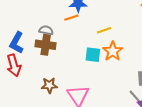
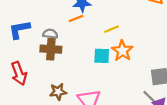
blue L-shape: (17, 43) -> (19, 30), moved, turned 55

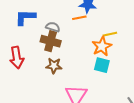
orange star: (122, 51) -> (102, 46), moved
cyan square: (102, 56) -> (102, 65), moved
brown star: (58, 92) -> (54, 66), moved

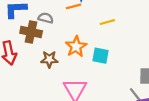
brown cross: (51, 41) -> (31, 32), moved
orange star: (102, 46) -> (76, 47), moved

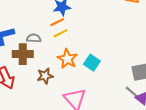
yellow line: (107, 22) -> (60, 33), moved
cyan square: (101, 56) -> (92, 63), turned 35

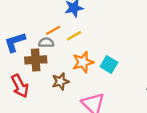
orange line: (57, 22) -> (53, 30), moved
orange star: (67, 59) -> (83, 62), turned 30

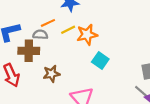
orange star: (83, 62) -> (87, 35), moved

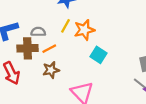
orange line: (48, 23) -> (49, 49), moved
yellow line: (68, 30) -> (65, 26), turned -32

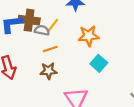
yellow line: (65, 26) -> (53, 25), moved
brown cross: (28, 48) -> (29, 20), moved

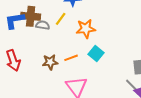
yellow line: (53, 25) -> (61, 19), moved
orange line: (50, 49) -> (71, 58), moved

